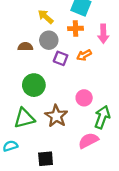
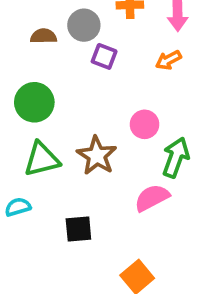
orange arrow: (84, 55) -> (168, 60), moved
green circle: (34, 85) -> (34, 102), moved

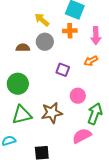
purple square: (104, 56) -> (63, 70), moved
brown star: (97, 156) -> (52, 113), turned 30

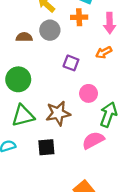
black square: (42, 153) -> (46, 147), moved

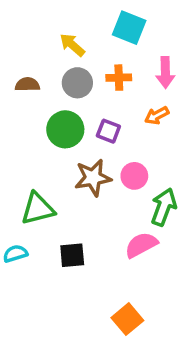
orange cross: (79, 17) -> (119, 78), moved
brown semicircle: (24, 37) -> (27, 85), moved
green circle: (18, 79) -> (65, 129), moved
brown star: (58, 113) -> (93, 178), moved

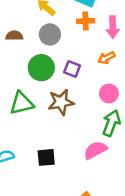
orange cross: (119, 78) -> (86, 21), moved
pink circle: (134, 176) -> (109, 93), moved
green triangle: (38, 209) -> (22, 103), moved

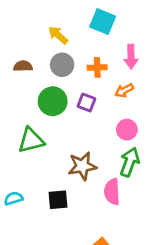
orange cross: (86, 21) -> (97, 67), moved
brown star: (61, 102) -> (82, 166), moved
pink semicircle: (95, 150) -> (112, 192), turned -65

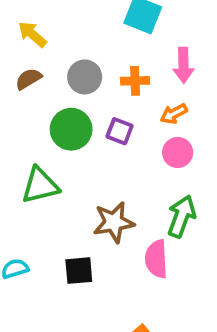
yellow arrow: (58, 35) -> (32, 34), moved
brown semicircle: (23, 66) -> (28, 79), turned -30
pink circle: (127, 130) -> (178, 152), moved

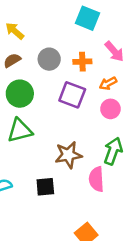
pink arrow: (183, 65) -> (114, 51), turned -40
green circle: (71, 129) -> (20, 94), moved
purple square: (120, 131) -> (72, 95), size x1.5

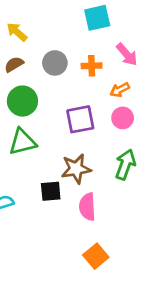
cyan square: (87, 18) -> (97, 18), turned -35
purple square: (72, 95) -> (80, 119), moved, turned -32
pink semicircle: (96, 179) -> (87, 207), moved
black square: (45, 187) -> (51, 191), moved

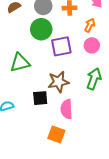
orange arrow: (120, 90) -> (90, 25), turned 144
green circle: (22, 101) -> (41, 29), moved
orange square: (96, 256) -> (56, 134), moved, turned -30

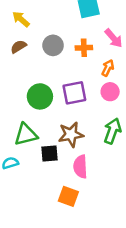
green circle: (41, 29) -> (40, 96), moved
green triangle: (20, 63) -> (26, 134), moved

